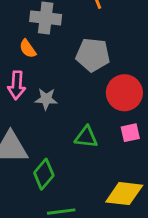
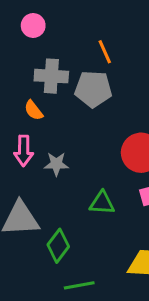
gray pentagon: (93, 55) -> (93, 89), moved

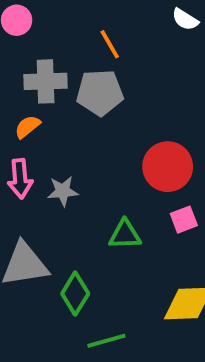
orange semicircle: (34, 110) -> (27, 127), turned 95

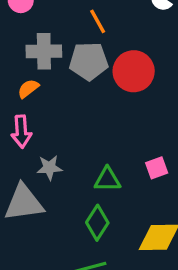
red circle: (168, 167) -> (134, 71), moved
gray star: (63, 191) -> (49, 168), moved
green diamond: (75, 294) -> (97, 223), moved

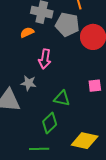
pink arrow: (21, 132) -> (45, 59), moved
pink square: (157, 168) -> (95, 86), moved

